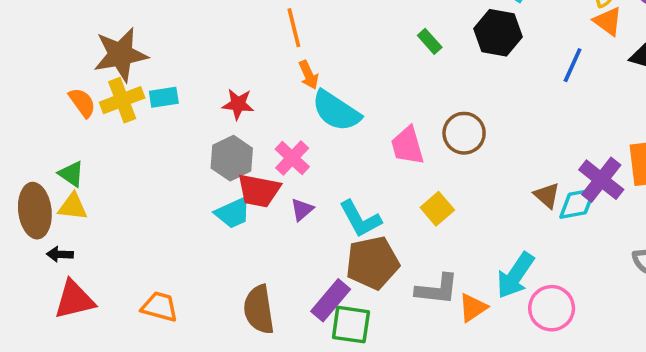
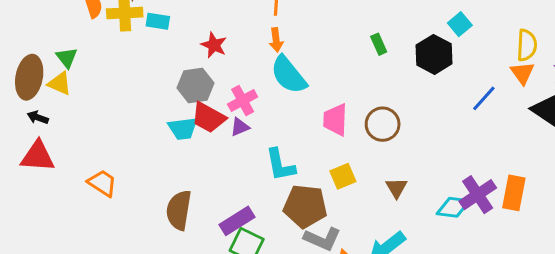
brown triangle: (547, 195) -> (396, 188), moved
purple triangle: (302, 210) -> (240, 127), moved
brown pentagon: (372, 263) -> (305, 206), moved

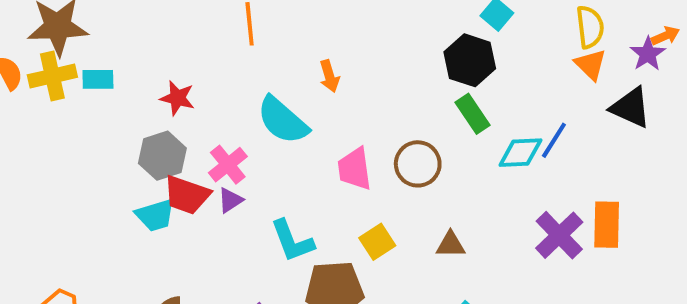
orange arrow: (276, 40) -> (329, 76), moved
green rectangle: (379, 44) -> (472, 114), moved, size x1.4
blue line: (484, 98) -> (554, 140), moved
brown triangle: (396, 188) -> (451, 245), turned -50
cyan diamond: (453, 207) -> (520, 153), moved

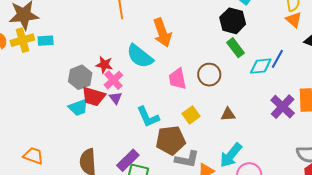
orange arrow: (329, 76) -> (162, 33), size x1.8
red star: (177, 98) -> (104, 65), moved
purple triangle: (230, 200) -> (116, 98), turned -32

